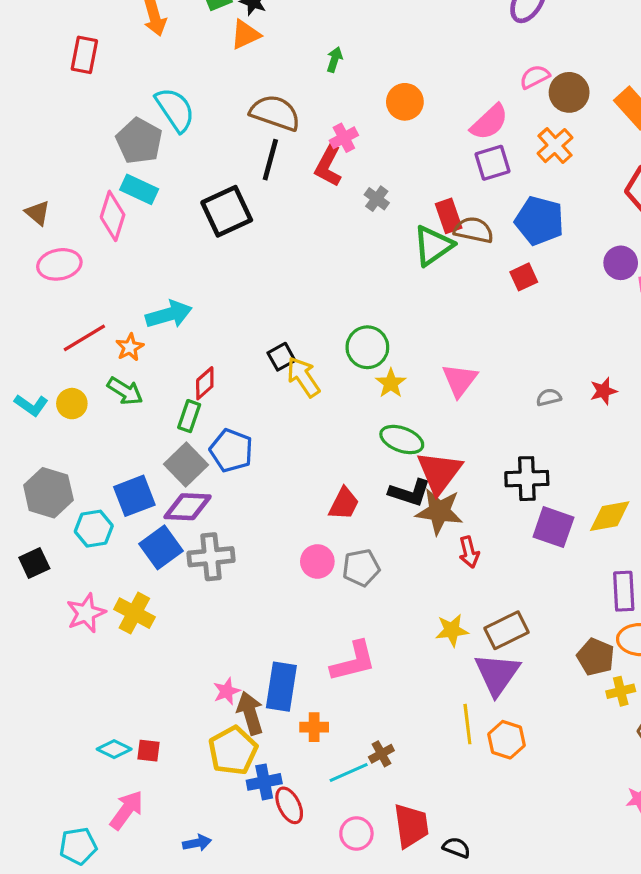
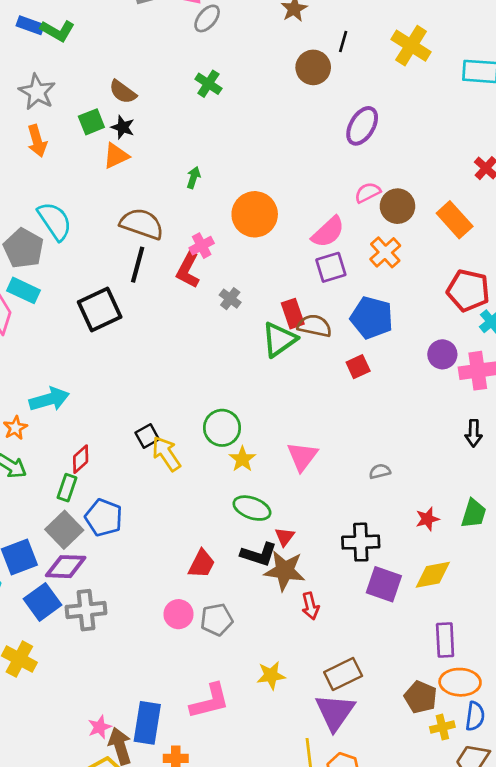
orange circle: (405, 102) -> (255, 214), size x1.4
red star: (603, 391) -> (427, 519), moved
red triangle: (439, 472) -> (285, 537), size x0.5
yellow star: (452, 630) -> (271, 675), moved

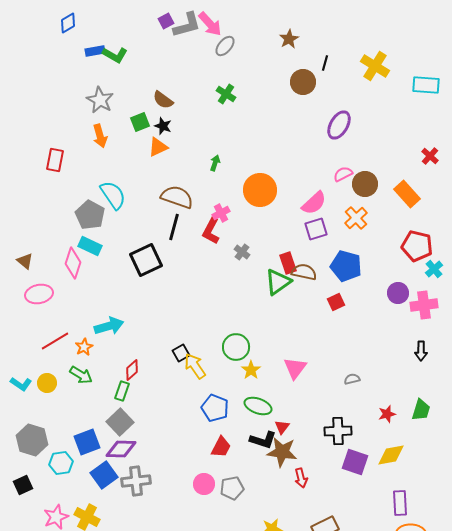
blue rectangle: (30, 25) -> (95, 51), turned -30
blue pentagon: (104, 518) -> (215, 408), moved

